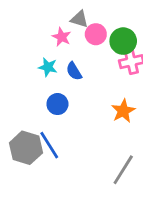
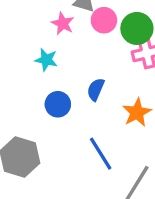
blue semicircle: (74, 71) -> (96, 89), moved, turned 54
blue line: (49, 145) -> (101, 154), moved

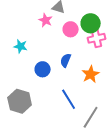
pink circle: (104, 20) -> (71, 29), moved
cyan star: (46, 60) -> (21, 46), moved

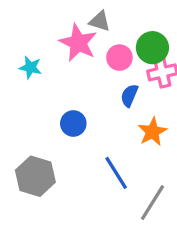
pink star: (46, 20) -> (78, 43), size x1.6
cyan star: (21, 46) -> (30, 67), moved
blue semicircle: (66, 60) -> (129, 95), moved

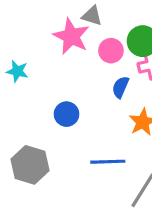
cyan star: (30, 67) -> (17, 71), moved
blue line: (116, 173) -> (108, 162), turned -60

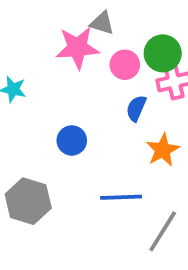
pink star: (71, 36) -> (77, 48), turned -30

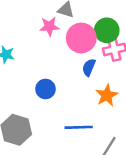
pink star: (77, 48) -> (49, 27), size x0.7
pink circle: (125, 65) -> (81, 38), size x1.5

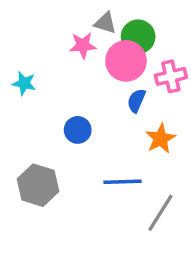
green circle: (107, 30) -> (138, 37), moved

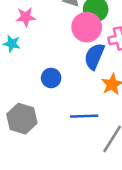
pink star: (83, 45) -> (26, 17), moved
blue semicircle: (136, 101) -> (94, 56), size x1.5

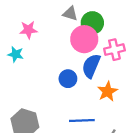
blue circle: (51, 78) -> (68, 79), moved

